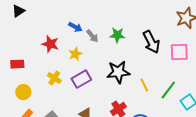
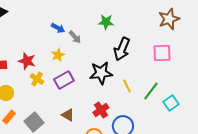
green star: (117, 35) -> (106, 22), moved
black arrow: (151, 42) -> (122, 49), moved, turned 50
red star: (50, 44) -> (27, 61), moved

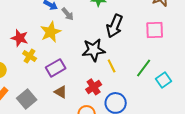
yellow star: (58, 55) -> (51, 32), size x1.5
purple rectangle: (64, 80) -> (56, 68), moved
yellow line: (127, 86) -> (112, 66), moved

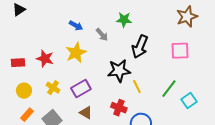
gray arrow: (68, 14) -> (102, 35), moved
yellow cross: (30, 56) -> (53, 88), moved
red cross: (94, 87) -> (119, 108), turned -35

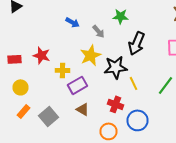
yellow star: (76, 53) -> (90, 55), moved
yellow cross: (53, 88) -> (62, 70), moved, turned -32

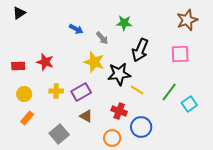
yellow star: (90, 55) -> (94, 62), turned -30
yellow cross: (62, 70) -> (56, 91), moved
yellow line: (134, 83) -> (137, 90), turned -32
gray square: (48, 116) -> (59, 134), moved

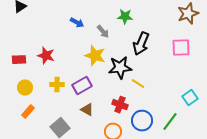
green line: (169, 92) -> (170, 122), moved

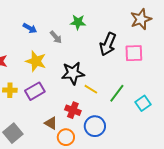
black arrow: (141, 44) -> (108, 44), moved
yellow star: (95, 56) -> (36, 61), moved
brown triangle: (87, 110) -> (51, 123), moved
green line: (170, 122) -> (117, 93), moved

